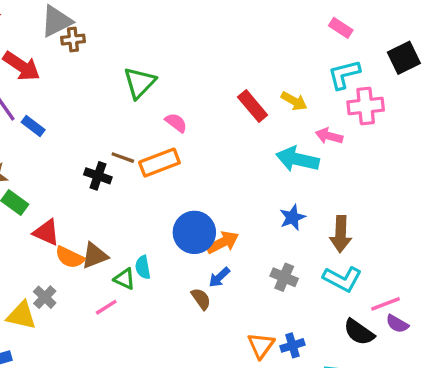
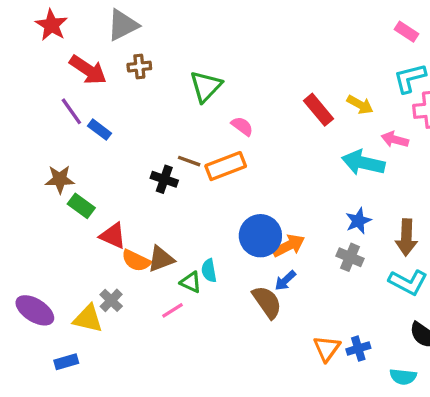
brown cross: (73, 40) -> (139, 67), moved
gray cross: (284, 277) -> (350, 257), moved
brown semicircle: (201, 299) -> (267, 302), size x1.5

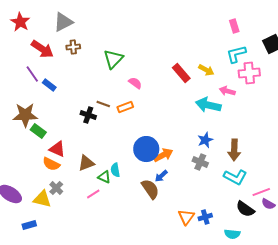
pink rectangle: (406, 32) -> (234, 26), turned 40
orange rectangle: (226, 166) -> (125, 107), size x0.7
brown star: (60, 179) -> (25, 115), size x1.4
orange semicircle: (136, 261) -> (51, 164), moved

